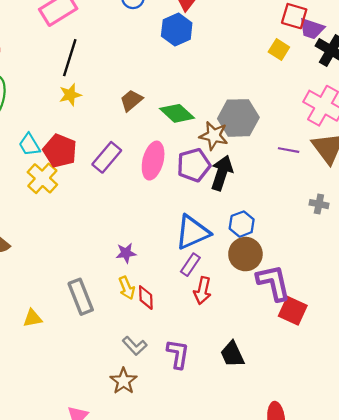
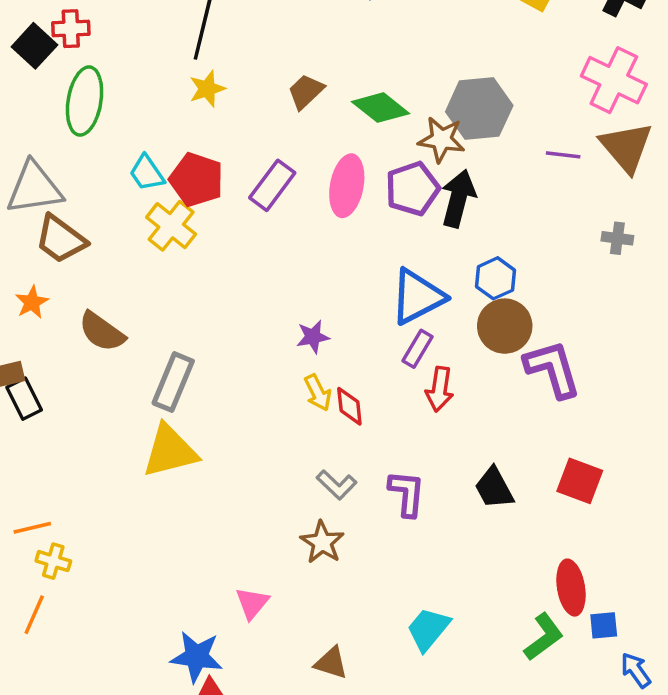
gray rectangle: (81, 297) -> (173, 382), moved, turned 48
red square: (293, 311) -> (580, 481), moved
yellow triangle: (33, 318) -> (170, 451), size x1.8

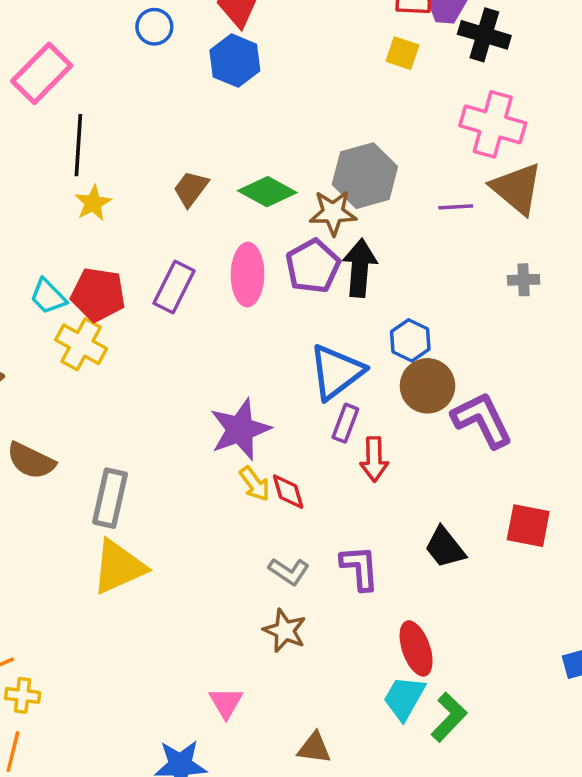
purple star: (313, 337) -> (240, 429), size x1.8
red ellipse: (571, 588) -> (416, 648), moved
green L-shape: (544, 637) -> (449, 717), moved

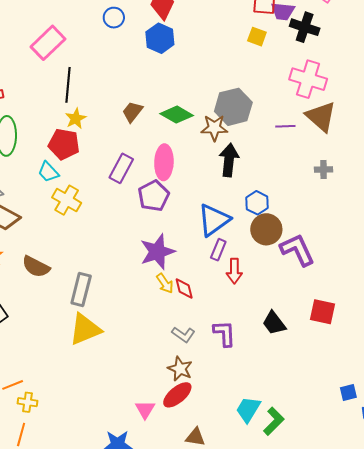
purple pentagon: (313, 266) -> (154, 196), moved
red pentagon: (98, 294) -> (64, 144), moved
red ellipse: (416, 648) -> (177, 395), moved, turned 68

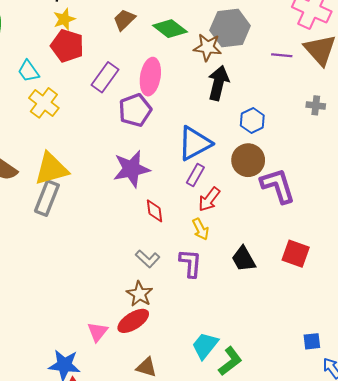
red pentagon: (64, 144) -> (67, 46), moved
blue hexagon: (257, 203) -> (252, 120), moved
red arrow: (234, 271) -> (209, 199), turned 30
yellow arrow: (165, 283) -> (201, 229), moved
yellow triangle: (85, 329) -> (51, 169), moved

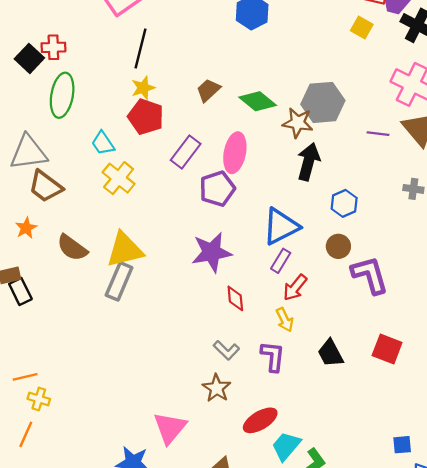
brown circle: (248, 160) -> (338, 246), size x0.7
red ellipse: (133, 321) -> (260, 420), moved
pink triangle: (98, 332) -> (170, 428), size x1.5

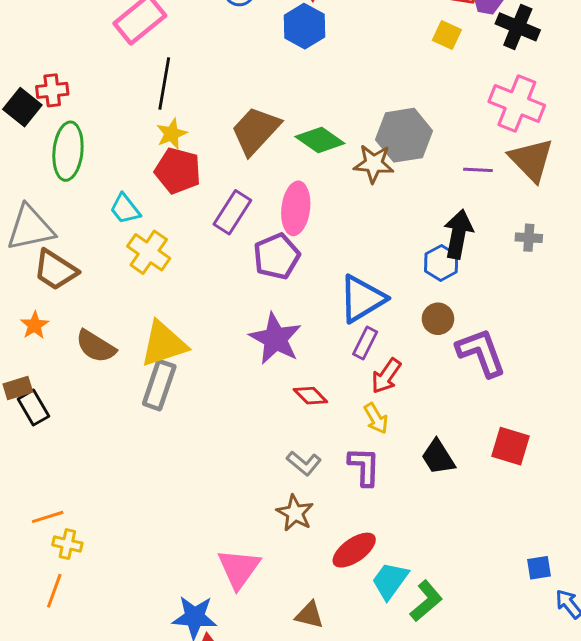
brown trapezoid: (208, 90) -> (256, 131), size x1.6
black arrow: (308, 162) -> (458, 234), moved
purple star: (212, 252) -> (275, 339), turned -30
red diamond: (235, 298) -> (310, 396), turned -35

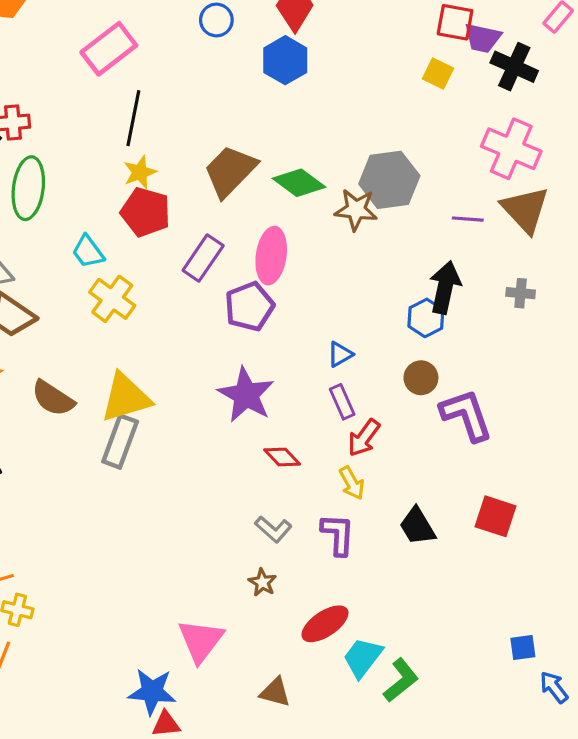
blue triangle: (362, 299) -> (340, 354), size x0.5
purple rectangle: (365, 343) -> (342, 402), turned -52
brown star: (295, 513) -> (262, 582), size x0.7

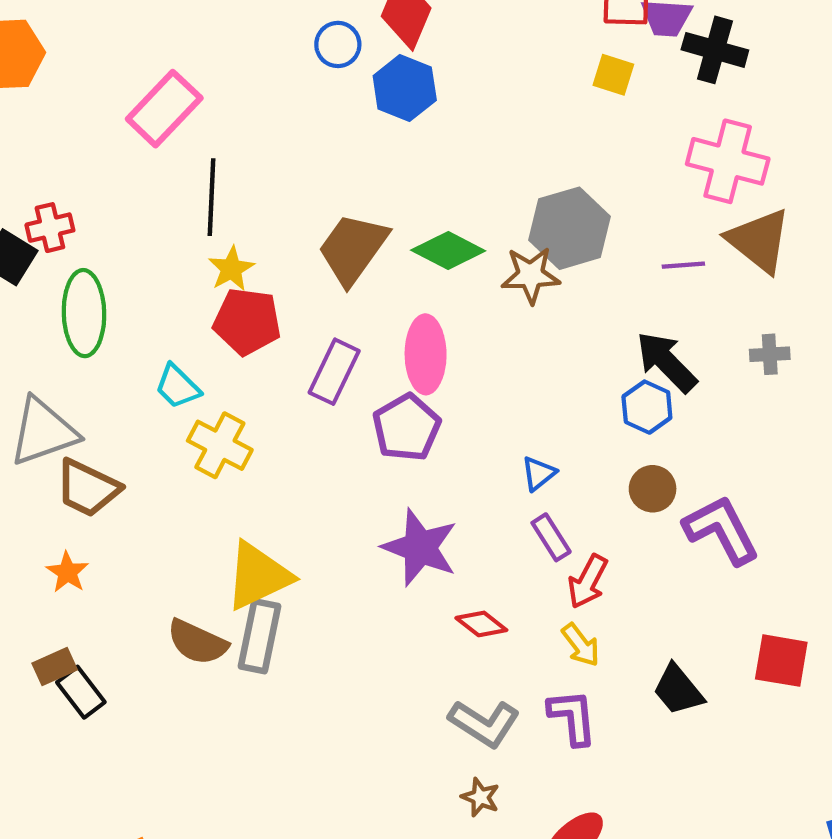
blue circle: (216, 20) -> (338, 44), moved
black arrow: (445, 287) -> (667, 362), turned -48
brown semicircle: (53, 398) -> (197, 642), moved
gray L-shape: (273, 529) -> (484, 723), size x1.4

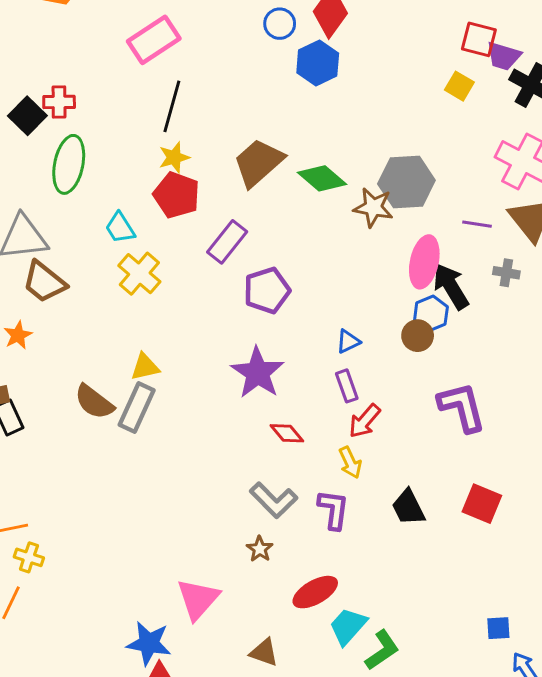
pink ellipse: (426, 354) -> (424, 262), moved
gray cross: (770, 354) -> (506, 273), moved
brown circle: (653, 489) -> (418, 336), moved
yellow triangle: (258, 576) -> (145, 367), size x0.6

